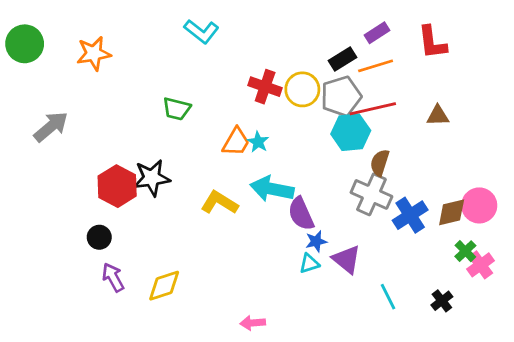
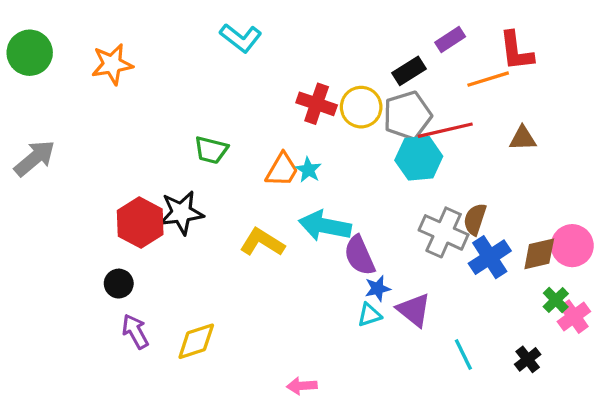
orange line: (376, 66) -> (488, 79), moved
green trapezoid: (177, 109) -> (211, 150), moved
gray arrow: (51, 127) -> (35, 158), moved
brown semicircle: (380, 163) -> (475, 219), moved

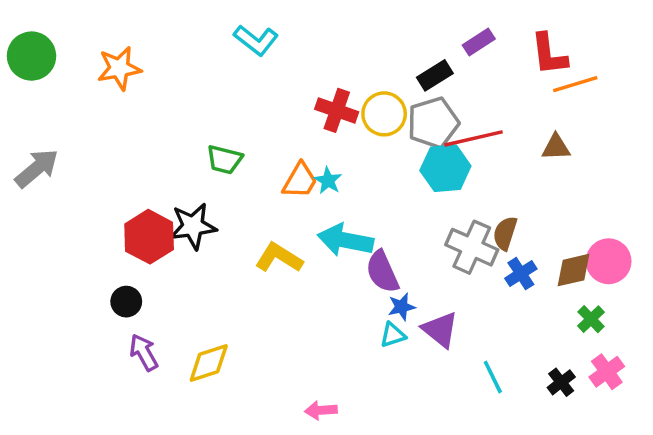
orange line: (488, 79) -> (575, 84), moved
blue cross: (490, 257) -> (521, 274), size x0.7
pink cross: (574, 317) -> (607, 372), moved

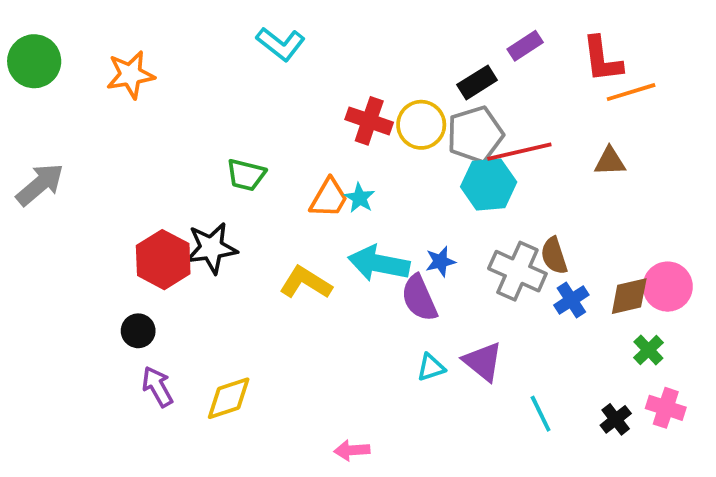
brown semicircle: (505, 233) -> (554, 256), turned -36
blue star: (402, 307) -> (440, 261), moved
pink cross: (607, 372) -> (666, 408), turned -36

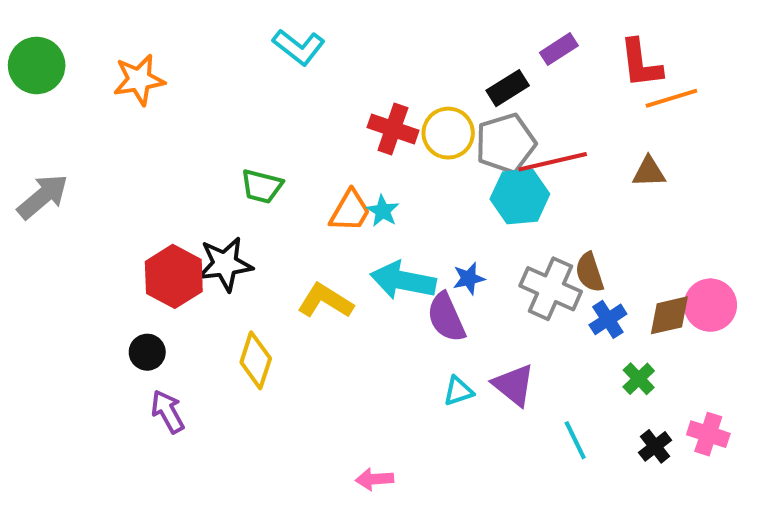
green cross: (648, 350) -> (639, 379), moved
yellow diamond: (229, 398) -> (256, 360), moved, turned -54

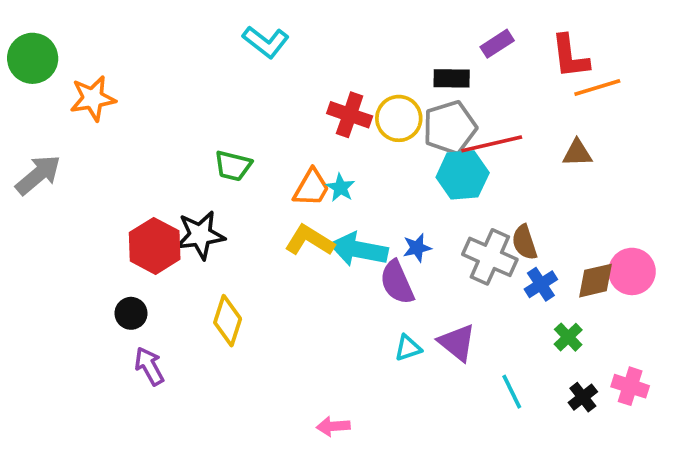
orange star: (139, 80) -> (93, 98), moved
black rectangle: (508, 88) -> (452, 78), turned 33
yellow L-shape: (325, 301) -> (310, 240), moved

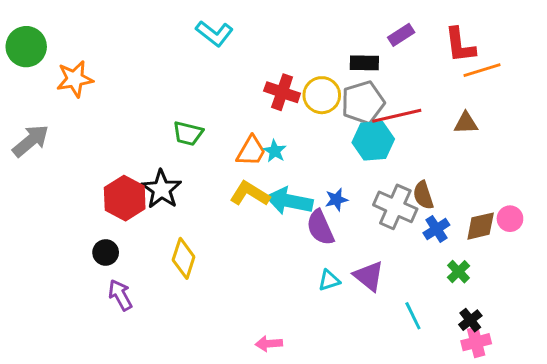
black star: (200, 235) -> (161, 189), turned -30
pink circle: (632, 271) -> (510, 219), size x0.7
pink cross: (630, 386) -> (476, 342), moved, turned -32

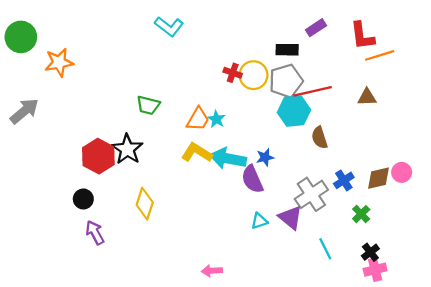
red cross: (282, 92) -> (233, 73), moved, size x0.7
brown semicircle: (423, 195) -> (319, 138), moved
gray cross: (395, 207) -> (311, 194), moved, turned 32

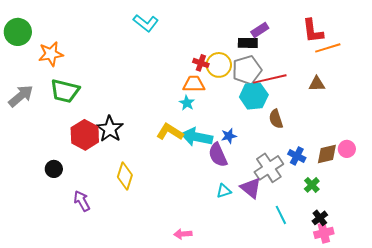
purple rectangle: (316, 28) -> (260, 30), moved
green trapezoid: (148, 105) -> (65, 91), moved, size x1.4
orange trapezoid: (198, 119) -> (194, 84), moved, turned -120
blue cross: (344, 180) -> (297, 156), turned -30
black circle: (83, 199) -> (54, 169), moved

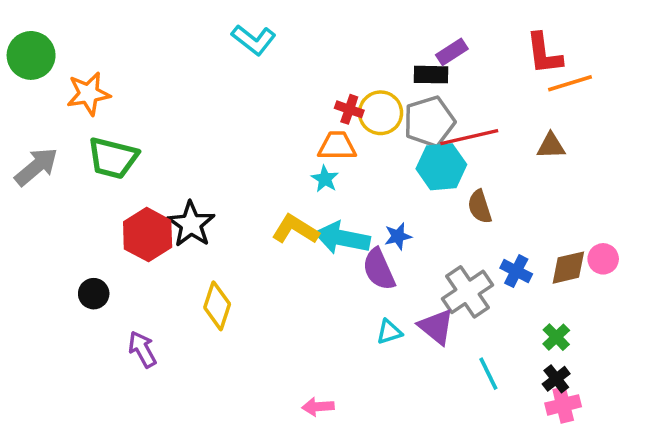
green cross: (312, 185) -> (556, 337), moved

